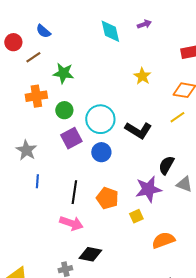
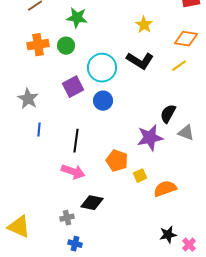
green star: (63, 73) -> (77, 18), moved
green circle: (64, 110) -> (66, 46), moved
black L-shape: (138, 130) -> (140, 61), moved
orange pentagon: (107, 198) -> (117, 161), moved
yellow square: (136, 216) -> (140, 176), moved

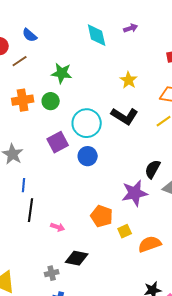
black line: (76, 141) -> (31, 210), moved
pink arrow: (73, 172) -> (58, 227), size x0.6

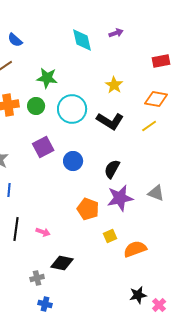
cyan circle: (87, 123) -> (72, 109), moved
black semicircle: (153, 169) -> (112, 169), moved
black line: (31, 210) -> (16, 229), moved
orange pentagon: (102, 216) -> (88, 209), moved

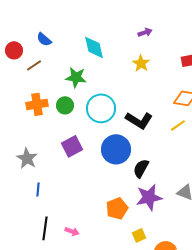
cyan diamond: (82, 40) -> (94, 47), moved
yellow star: (114, 85) -> (141, 63), moved
blue circle: (73, 161) -> (116, 149), moved, size x1.5
orange pentagon: (88, 209) -> (117, 208), turned 30

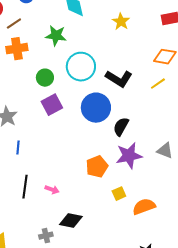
orange cross: (37, 104) -> (17, 49), moved
green circle: (65, 105) -> (45, 78), moved

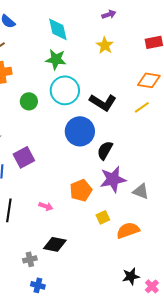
green star: (56, 36) -> (56, 59), moved
purple square: (52, 105) -> (24, 157), moved
gray triangle: (165, 151) -> (141, 191), moved
pink arrow: (52, 190) -> (46, 206), moved

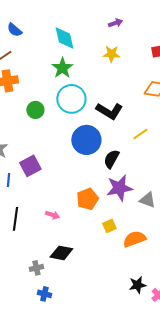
yellow star: (105, 45) -> (111, 54), turned -30
green star: (56, 59) -> (62, 68), turned 30
yellow line: (142, 107) -> (140, 134), moved

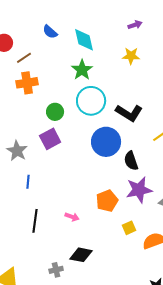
blue semicircle: (14, 30) -> (50, 32), moved
black semicircle: (111, 159) -> (131, 161), turned -48
purple square: (30, 166) -> (50, 139), moved

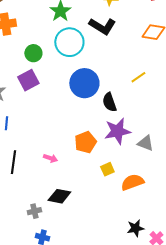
black L-shape: (129, 113) -> (102, 26), moved

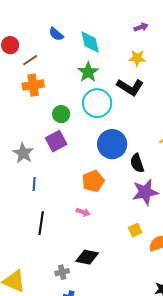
orange pentagon: (85, 142) -> (93, 181), moved
pink arrow: (50, 158) -> (83, 212), moved

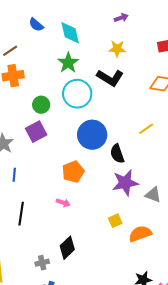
black diamond: (87, 257) -> (67, 248), turned -55

